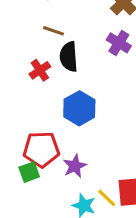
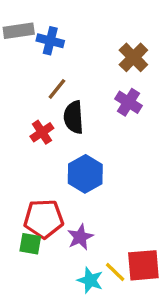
brown line: (54, 31) -> (57, 89), turned -70
green square: (29, 172) -> (30, 244), turned 30

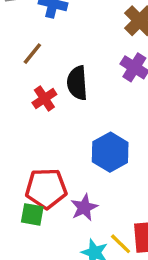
brown line: (57, 89) -> (32, 54), moved
blue hexagon: (85, 174) -> (110, 152), moved

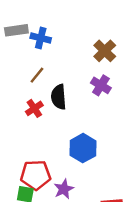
brown line: (32, 54) -> (37, 75), moved

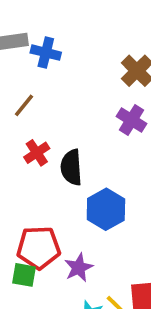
brown line: (37, 75) -> (24, 105), moved
black semicircle: (59, 97) -> (71, 167), moved

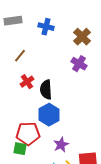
blue cross: (46, 53) -> (46, 27), moved
blue hexagon: (106, 209) -> (49, 115), moved
purple star: (79, 268) -> (61, 145), moved

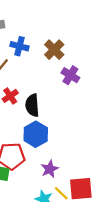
blue cross: (46, 27) -> (19, 46), moved
brown cross: (82, 37) -> (54, 50), moved

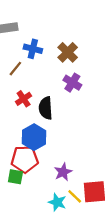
purple cross: (70, 75) -> (72, 83), moved
blue hexagon: (36, 134) -> (34, 137), moved

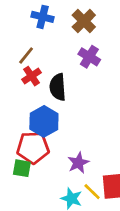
brown line: (15, 69) -> (26, 55), moved

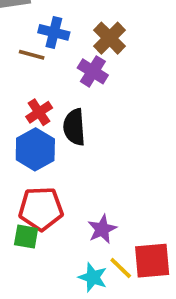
brown line: (26, 55) -> (32, 55), moved, turned 66
purple cross: (89, 57) -> (93, 71), moved
blue hexagon: (44, 121) -> (35, 149), moved

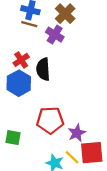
brown line: (32, 55) -> (29, 24), moved
red pentagon: (41, 209) -> (50, 120), moved
purple star: (102, 229) -> (77, 133), moved

